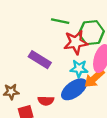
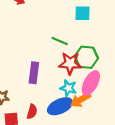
purple rectangle: (40, 60) -> (34, 73), turned 54
red semicircle: (46, 101) -> (32, 112), turned -88

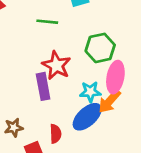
green line: (60, 41) -> (47, 22), moved
red star: (70, 63) -> (56, 65), moved, turned -30

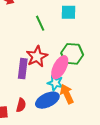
green line: (47, 22) -> (40, 23), turned 42
pink ellipse: (115, 77) -> (60, 67), moved
orange arrow: (109, 101) -> (67, 94), turned 96

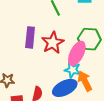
purple rectangle: (23, 69) -> (30, 37), moved

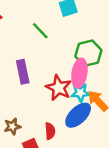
red star: (53, 43) -> (59, 88), moved

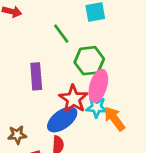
green hexagon: (88, 53) -> (89, 61), moved
blue ellipse: (78, 115) -> (62, 119), moved

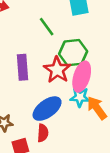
red star: (73, 99) -> (57, 70), moved

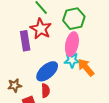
green hexagon: (73, 53) -> (74, 19), moved
red star: (57, 70) -> (41, 29), moved

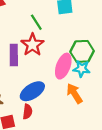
green hexagon: (74, 19) -> (82, 51), moved
cyan star: (72, 60) -> (82, 69), moved

